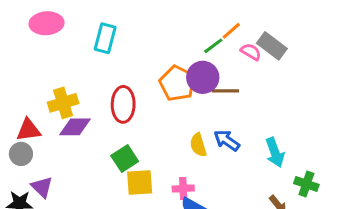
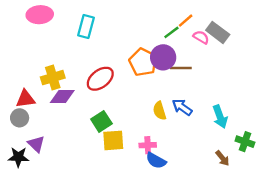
red ellipse: (123, 104) -> (100, 79), turned 52

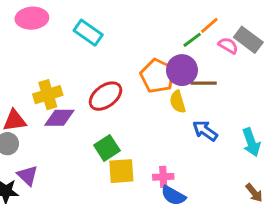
cyan rectangle: (86, 27) -> (88, 33), turned -70
yellow semicircle: (160, 111) -> (178, 102), moved

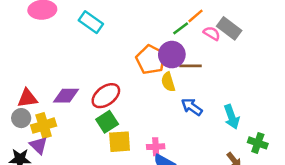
yellow cross: (48, 95) -> (44, 126), moved
red ellipse: (106, 96) -> (106, 96), moved

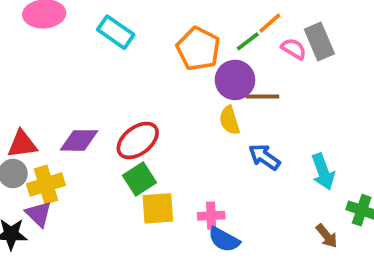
gray rectangle: (229, 28) -> (319, 41), turned 30
orange pentagon: (151, 60) -> (198, 49), moved

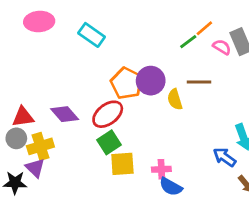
orange pentagon: (198, 49) -> (126, 83), moved
purple circle: (235, 80) -> (151, 81), moved
purple diamond: (79, 140) -> (65, 114), turned 48
blue arrow: (264, 157) -> (225, 157), moved

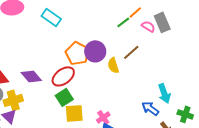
brown line: (199, 82) -> (131, 52), turned -42
pink cross: (161, 169) -> (103, 117), turned -32

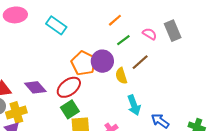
orange line: (135, 12) -> (115, 20), moved
green line: (123, 22) -> (123, 40), moved
pink semicircle: (148, 26) -> (150, 34), moved
cyan arrow: (164, 93) -> (134, 105), moved

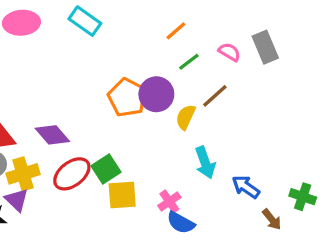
cyan rectangle: (56, 25) -> (85, 21), moved
yellow semicircle: (121, 76) -> (186, 117), turned 42
red ellipse: (69, 87) -> (72, 174), moved

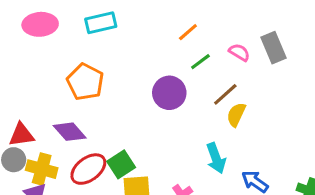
cyan rectangle: (85, 21) -> (101, 23), turned -48
orange pentagon: (127, 97) -> (85, 82), moved
yellow semicircle: (186, 117) -> (236, 115), moved
yellow cross: (23, 174) -> (42, 169), turned 32

